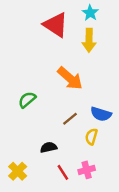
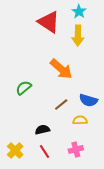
yellow semicircle: (91, 137) -> (80, 120), turned 72
red line: (63, 172) -> (44, 152), moved

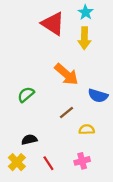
blue semicircle: (88, 100) -> (98, 96), moved
black semicircle: (42, 130) -> (29, 140), moved

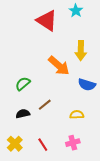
yellow arrow: (84, 38) -> (81, 51), moved
brown line: (66, 113) -> (45, 105), moved
black semicircle: (29, 140) -> (23, 114), moved

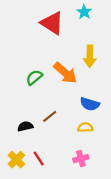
green semicircle: (23, 84) -> (34, 77), moved
blue semicircle: (87, 85) -> (90, 104), moved
red line: (43, 145) -> (39, 159), moved

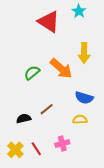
pink cross: (81, 159) -> (62, 144), moved

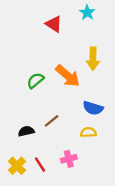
red triangle: (49, 22) -> (54, 24), size x0.7

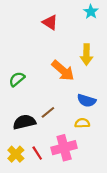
cyan star: (87, 13) -> (91, 12), moved
green semicircle: (35, 80) -> (17, 79), moved
black semicircle: (26, 131) -> (24, 122), size x1.5
pink cross: (69, 159) -> (64, 148), size x1.6

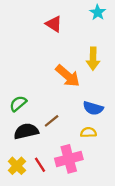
green semicircle: (17, 79) -> (18, 104), moved

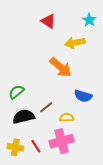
cyan star: (98, 12) -> (89, 20), moved
yellow arrow: (93, 59) -> (75, 43), moved, turned 78
yellow semicircle: (88, 132) -> (67, 118), moved
yellow cross: (17, 166) -> (15, 147), turned -35

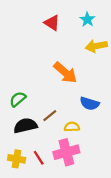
cyan star: (89, 20) -> (87, 19), moved
yellow arrow: (75, 43) -> (96, 46), moved

